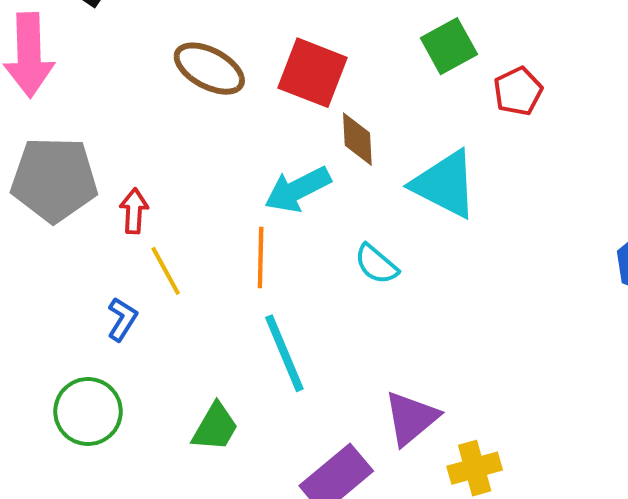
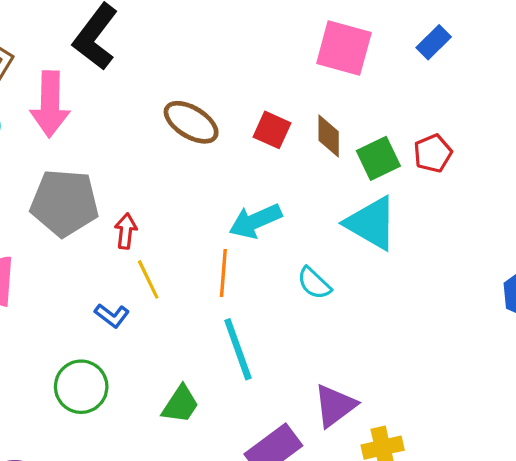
green square: (449, 46) -> (378, 158), moved
red square: (312, 73) -> (272, 130), size x0.7
brown diamond: (357, 139) -> (329, 136), moved
blue L-shape: (122, 319) -> (112, 316), turned 92

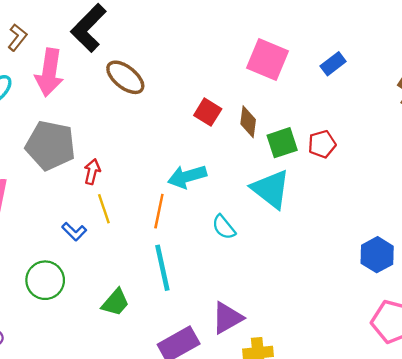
brown ellipse: (191, 122) -> (125, 77), moved

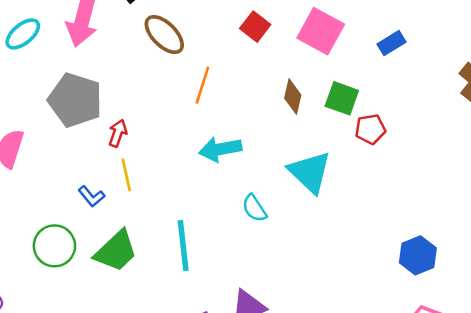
red square: (208, 112) -> (255, 27), moved
green square: (282, 143) -> (342, 98), moved, turned 32
orange line: (159, 211) -> (202, 85), moved
green trapezoid: (115, 302) -> (116, 251), moved, size x1.4

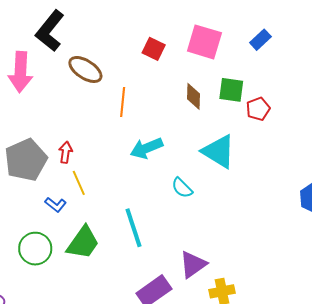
gray pentagon: (75, 100) -> (26, 160), moved, turned -30

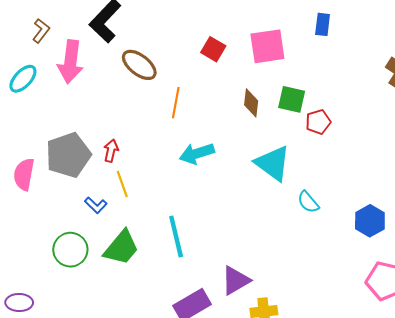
blue rectangle: (260, 40) -> (323, 24), moved, turned -45
pink square: (204, 42) -> (267, 46), turned -30
cyan semicircle: (182, 188) -> (308, 202), moved

